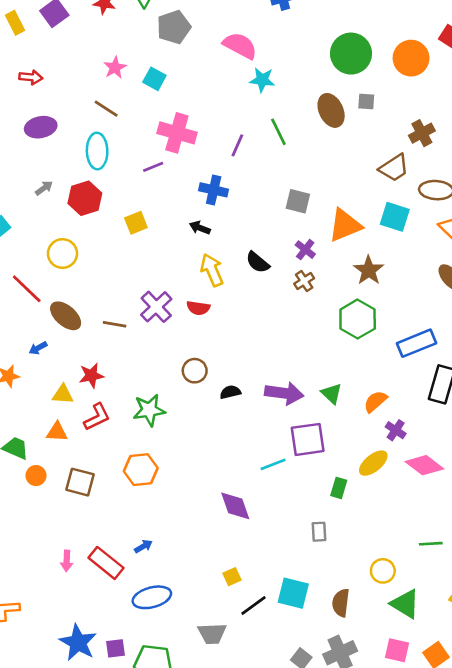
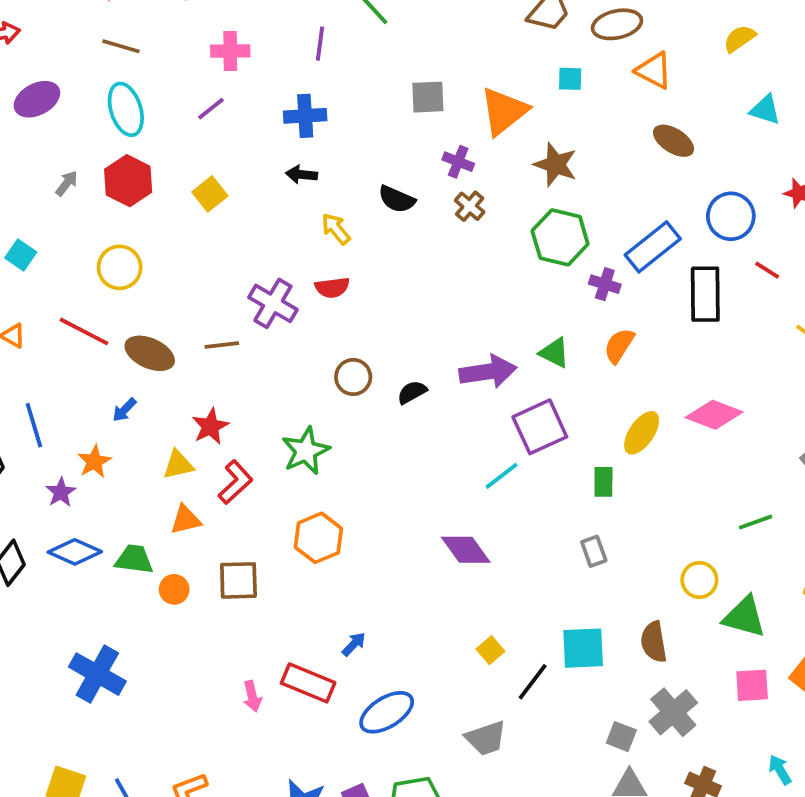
pink cross: (177, 133) -> (230, 51), size x0.7
cyan square: (395, 217) -> (570, 79), size x0.6
yellow arrow: (212, 270) -> (336, 229), size x0.7
purple cross: (396, 430) -> (605, 284), moved

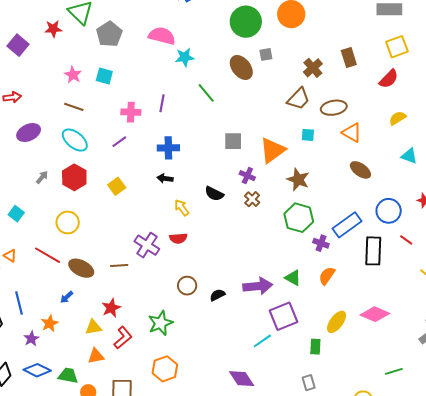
purple line: (320, 44) -> (162, 103), moved
cyan ellipse: (126, 109) -> (75, 140), turned -36

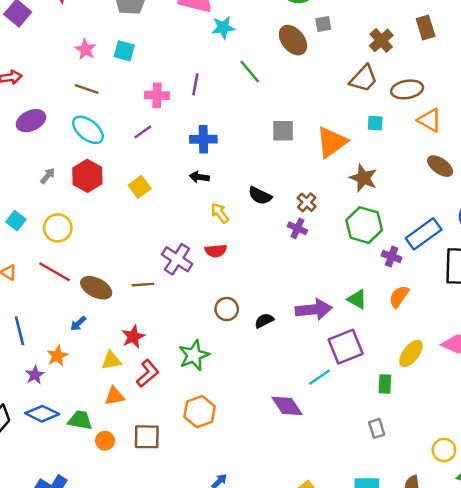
purple cross: (247, 176) -> (297, 228), moved
yellow circle: (68, 222) -> (58, 228), moved
purple diamond: (242, 379) -> (287, 406), moved

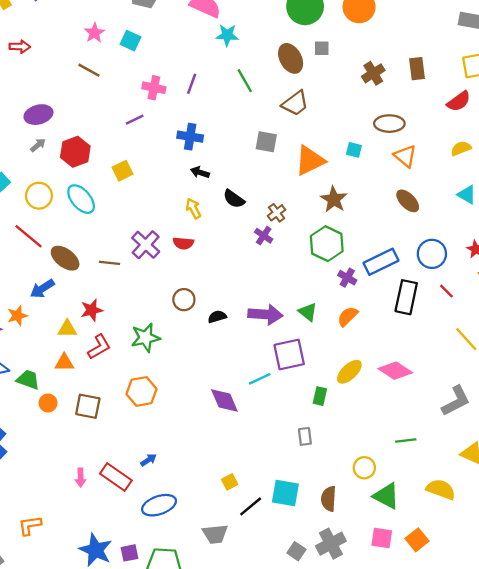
brown trapezoid: (364, 79) -> (295, 103), moved
purple ellipse: (31, 121) -> (38, 115), moved
cyan ellipse: (88, 130) -> (81, 199), moved
black arrow: (199, 177) -> (200, 172), moved
blue arrow: (78, 324) -> (42, 289), size x1.5

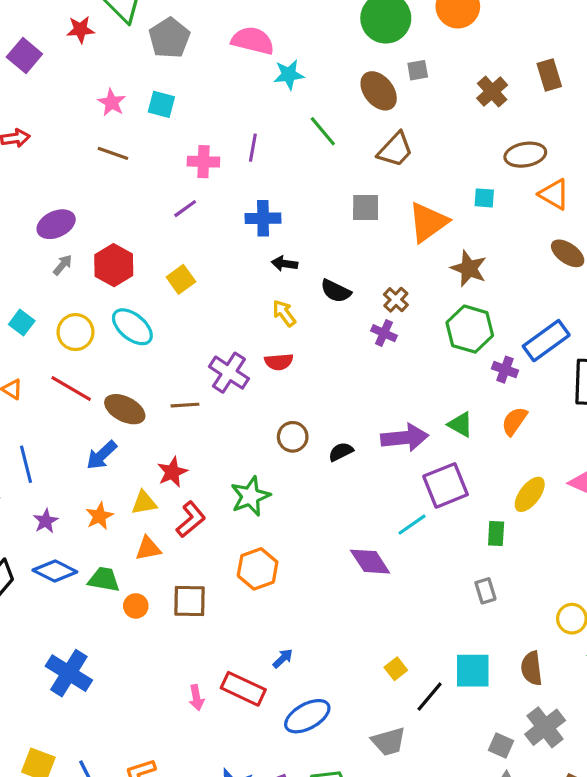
orange star: (17, 316) -> (99, 516), moved

